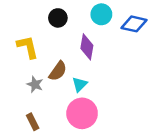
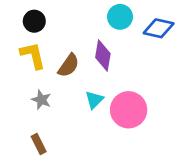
black circle: (58, 18) -> (34, 21), moved
brown semicircle: (58, 71) -> (69, 65), moved
pink circle: (82, 113) -> (129, 110), moved

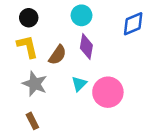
cyan circle: (120, 17) -> (82, 15), moved
blue diamond: (159, 28) -> (133, 24), turned -35
gray star: (41, 100) -> (35, 84), size x1.5

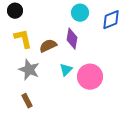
cyan circle: (82, 15) -> (80, 13), moved
black circle: (29, 18) -> (15, 11), moved
brown semicircle: (57, 55) -> (48, 46), turned -150

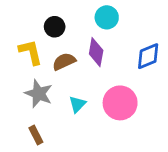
black circle: (15, 11) -> (55, 27), moved
blue diamond: (111, 20) -> (148, 56), moved
cyan triangle: (66, 70) -> (77, 104), moved

